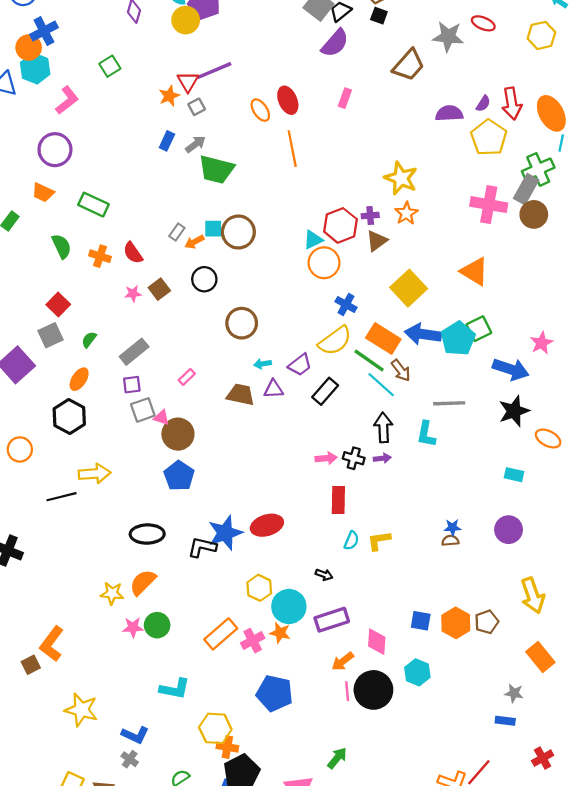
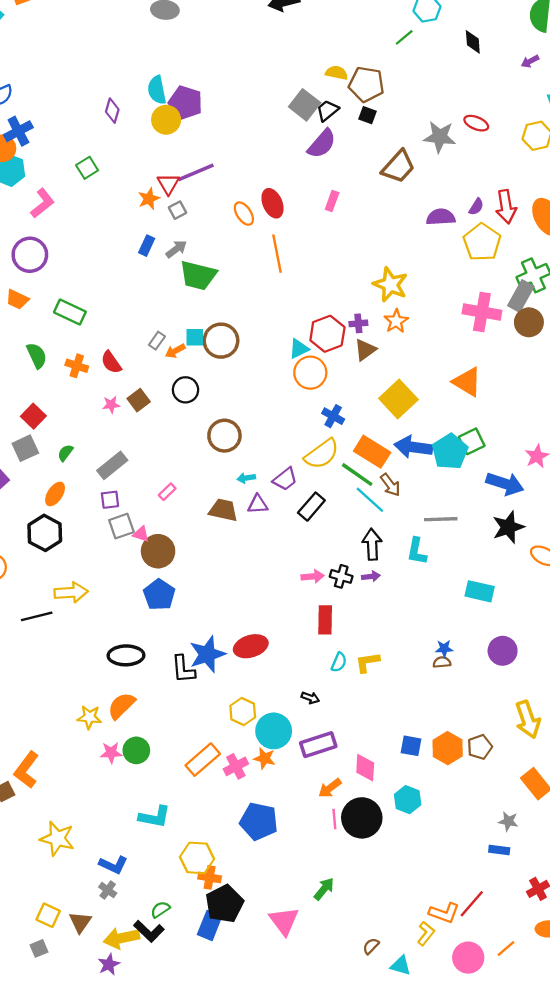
cyan rectangle: (514, 475) -> (480, 591), moved, size x1.4
black L-shape: (202, 547) -> (183, 669), turned -108

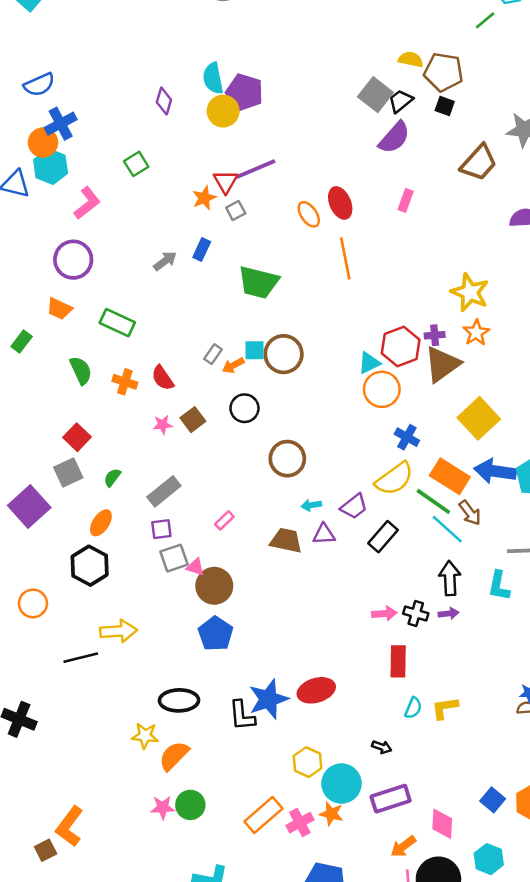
gray arrow: (176, 249) -> (165, 261), moved
brown triangle: (365, 350) -> (442, 364), size x1.5
yellow star: (89, 717) -> (145, 736), moved
blue square: (411, 746) -> (493, 800), turned 30

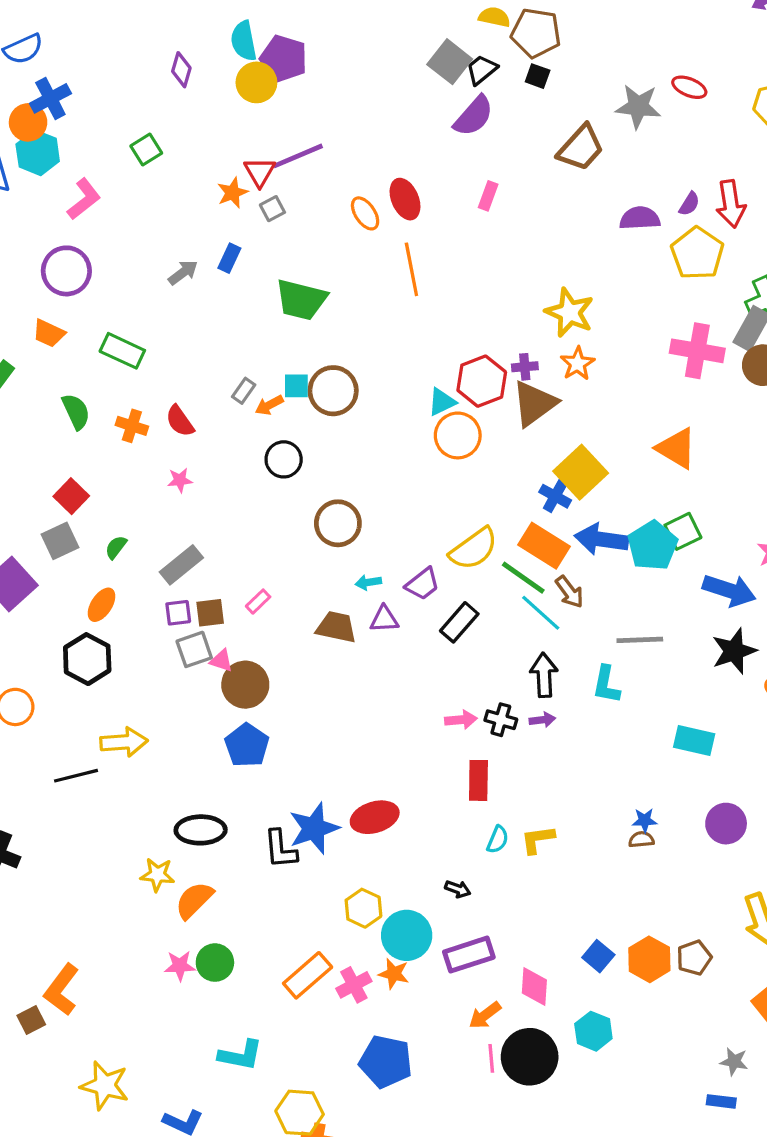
brown square: (193, 420) -> (210, 613), moved, turned 30
blue cross: (407, 437) -> (555, 496), moved

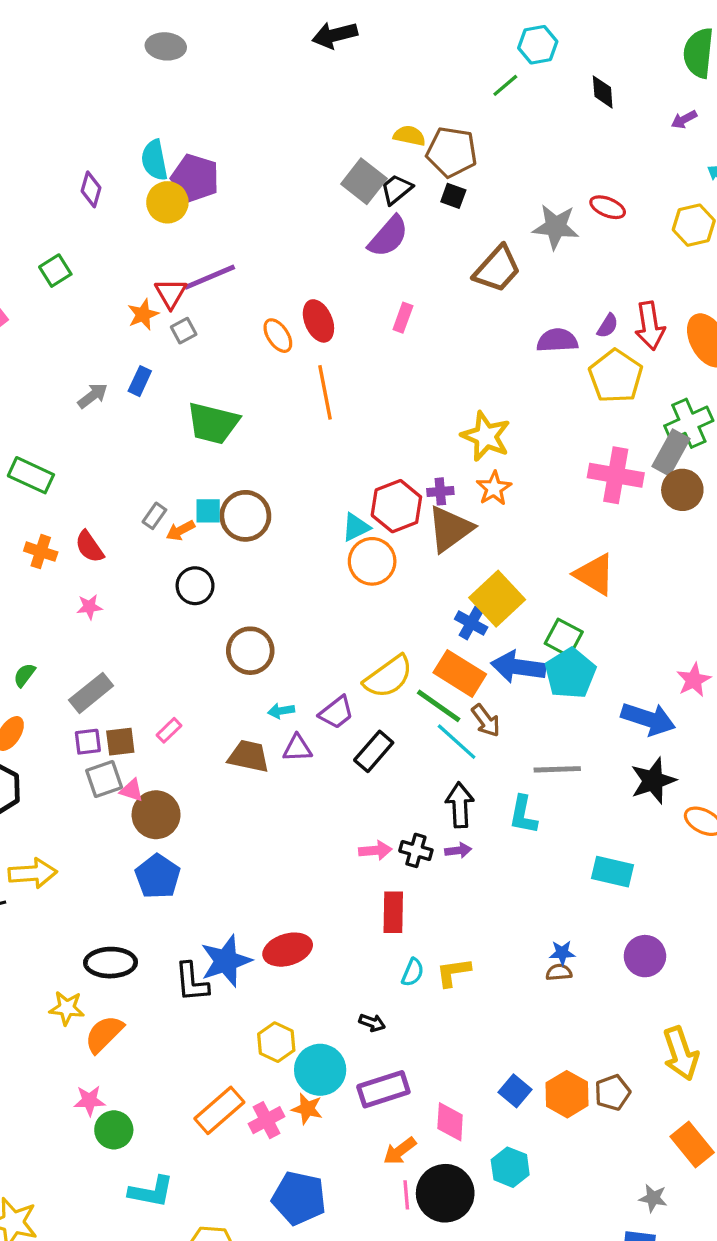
green square: (683, 531) -> (564, 638), moved, turned -36
green circle: (215, 963) -> (114, 1130), moved

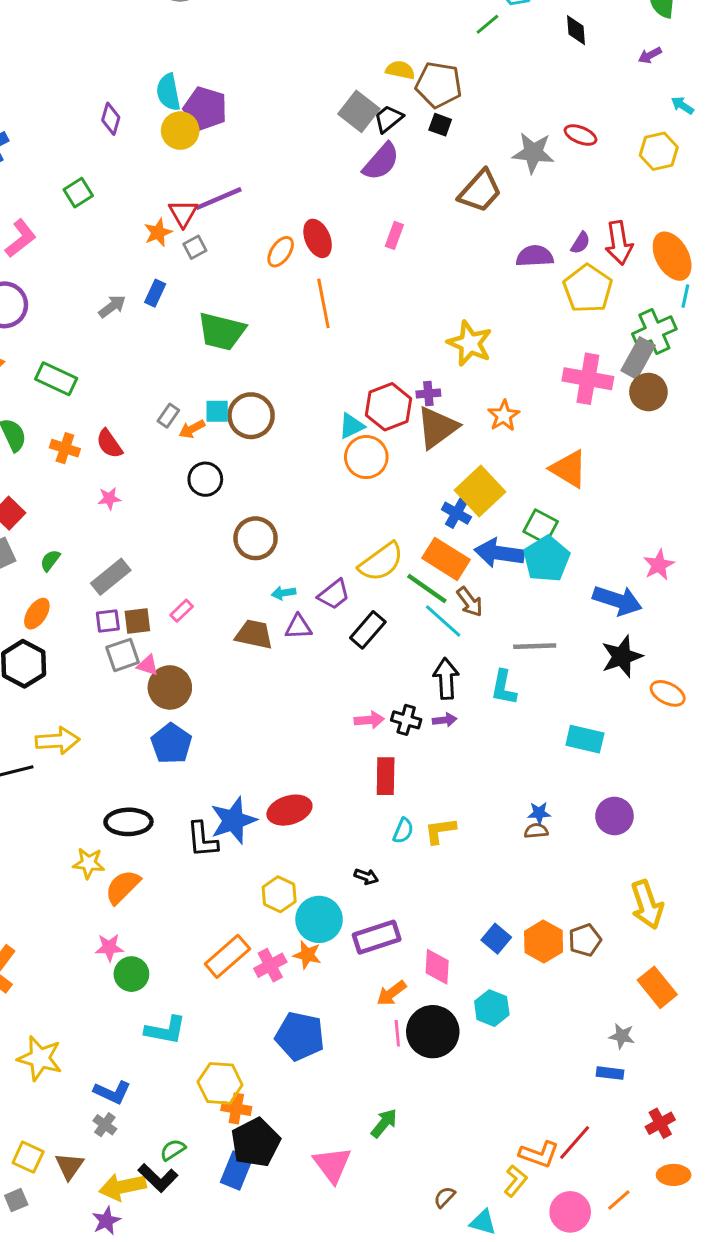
orange ellipse: (278, 336) -> (281, 252), turned 68
orange star: (494, 488) -> (504, 416), moved

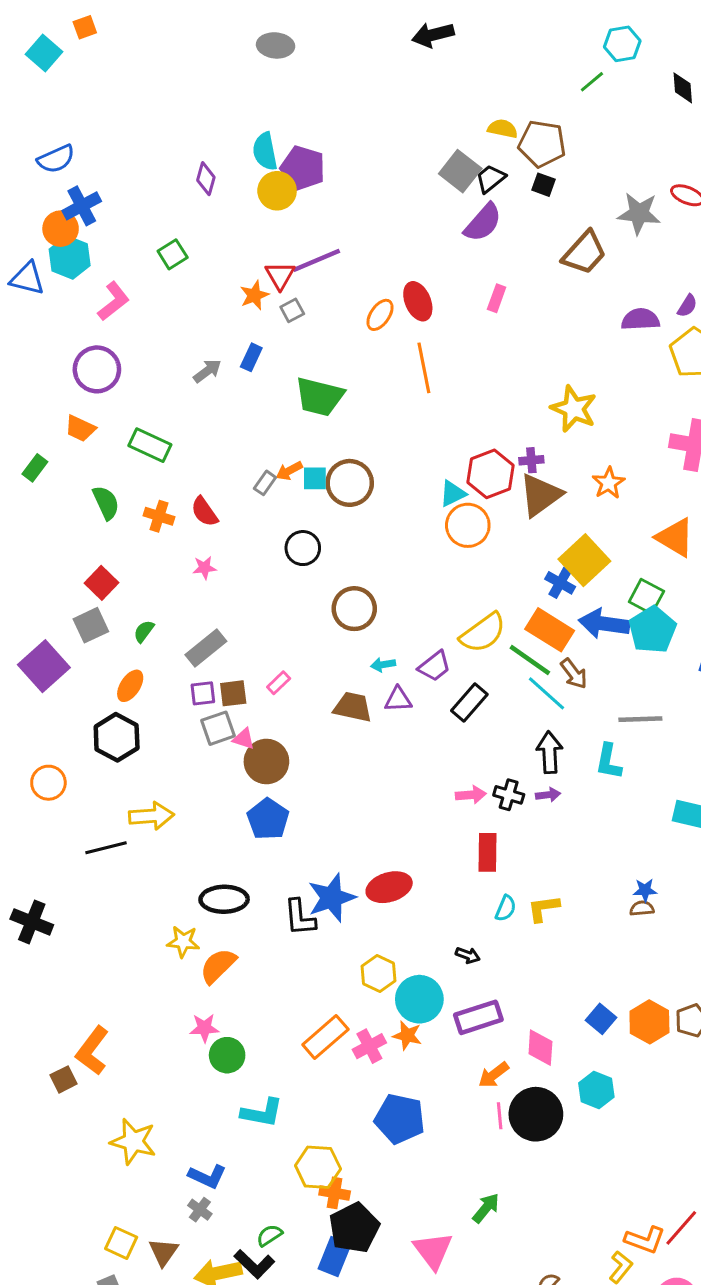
orange arrow: (192, 429) -> (289, 471), moved

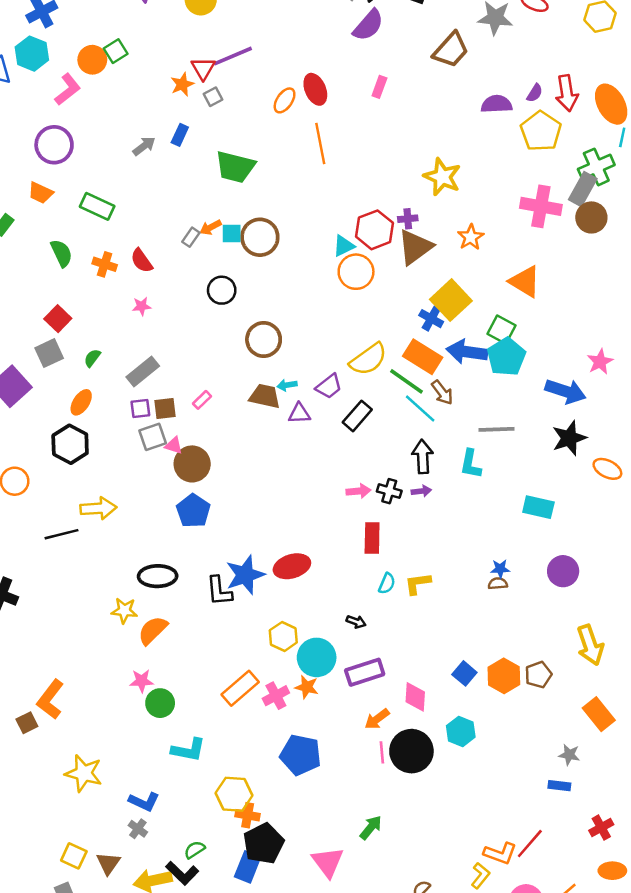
orange circle: (61, 229) -> (92, 60), moved
brown trapezoid: (353, 707) -> (265, 396), moved

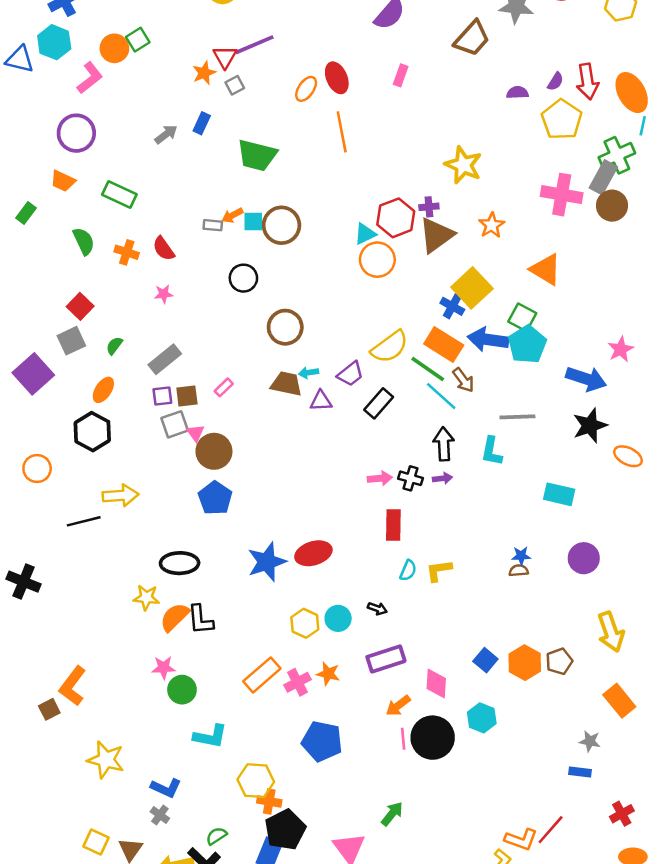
purple semicircle: (497, 104) -> (517, 93), size x0.7
gray rectangle: (191, 237) -> (213, 225), turned 60
pink triangle: (174, 445) -> (196, 433), turned 36
black L-shape: (219, 591) -> (200, 620), moved
cyan circle: (317, 657) -> (338, 618), moved, size x0.7

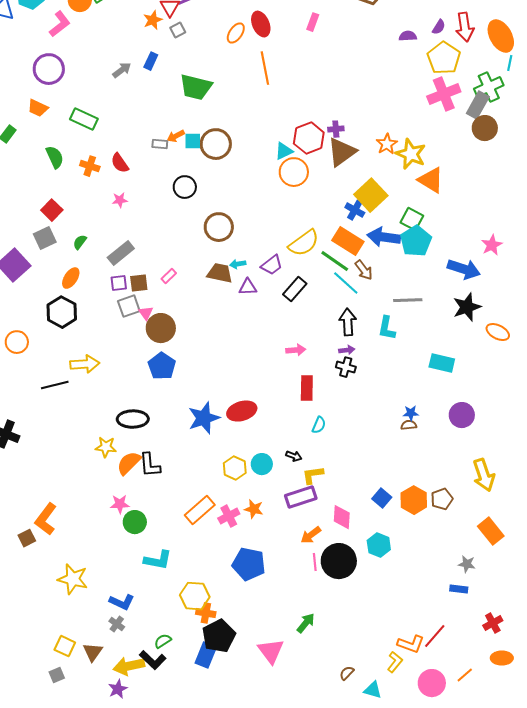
yellow star: (463, 165) -> (411, 154), moved
pink cross: (562, 195) -> (444, 94), moved, turned -32
black cross: (411, 478) -> (346, 367), moved
yellow L-shape: (439, 570) -> (313, 475), moved

